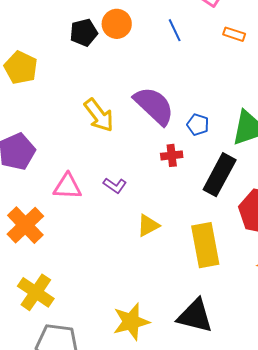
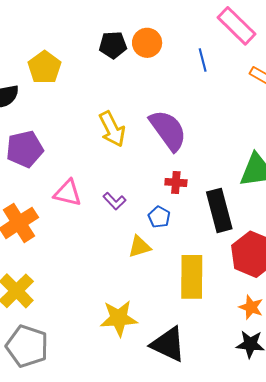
blue pentagon: (198, 125) -> (159, 217), moved
black rectangle: (220, 175) -> (219, 210), turned -54
yellow star: (131, 322) -> (119, 318), moved

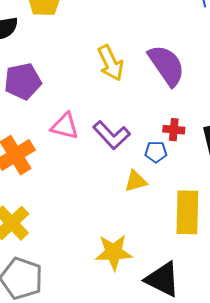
red cross: (176, 182) -> (174, 130), moved
purple L-shape: (114, 201) -> (112, 135), size x1.6
blue pentagon: (159, 217) -> (156, 152), turned -30

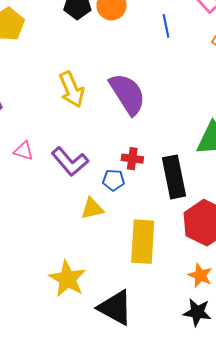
pink triangle: (65, 126) -> (24, 151), size x0.7
yellow star: (114, 252) -> (67, 279), turned 30

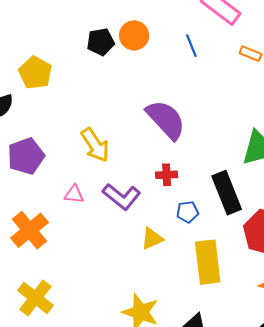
yellow arrow: (72, 89) -> (95, 145), moved
red cross: (132, 159) -> (167, 175), moved
blue pentagon: (114, 180) -> (187, 212), moved

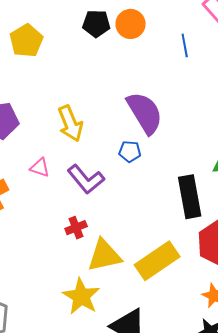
red cross: (167, 175) -> (76, 228), moved, turned -30
blue pentagon: (187, 212) -> (130, 152), moved
yellow triangle: (152, 239) -> (104, 256), moved, size x1.5
yellow rectangle: (208, 262) -> (157, 261), turned 51

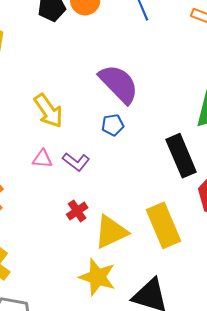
pink triangle: (40, 168) -> (42, 159), moved
purple L-shape: (86, 179) -> (76, 162), size x0.7
yellow rectangle: (157, 261) -> (164, 225), turned -66

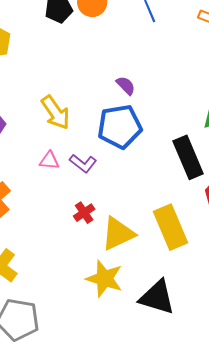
purple semicircle: (119, 84) -> (126, 86), size x0.5
blue pentagon: (113, 125) -> (120, 127), size x2.0

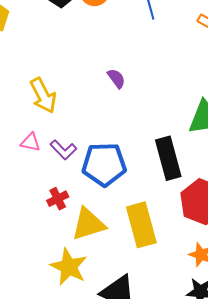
blue pentagon: (120, 127) -> (104, 164), moved

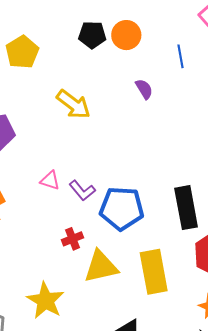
purple semicircle: (116, 78) -> (144, 89), moved
yellow arrow: (43, 95) -> (73, 104), moved, turned -30
yellow star: (69, 267) -> (45, 301), moved

